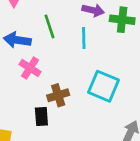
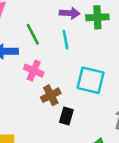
pink cross: (30, 68) -> (34, 71), moved
black rectangle: (41, 116) -> (66, 116), moved, turned 30

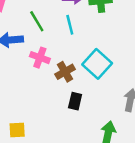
cyan square: (90, 80) -> (97, 64), turned 32
brown cross: (51, 95) -> (65, 72), moved

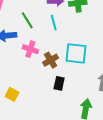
cyan square: (97, 64) -> (76, 53), turned -35
yellow square: (17, 130) -> (12, 94), moved, turned 32

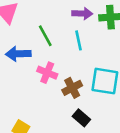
black rectangle: (59, 83) -> (81, 118), turned -64

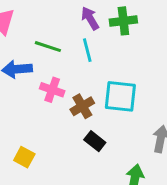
purple arrow: (82, 14) -> (90, 18), turned -120
green line: (45, 36) -> (48, 47), turned -40

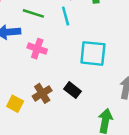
brown cross: (82, 106) -> (42, 93), moved

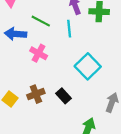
cyan square: (93, 53) -> (88, 66), turned 30

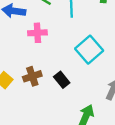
pink cross: (39, 53) -> (37, 33), turned -35

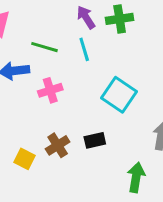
black rectangle: (62, 80) -> (95, 140), turned -49

